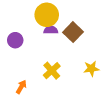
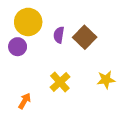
yellow circle: (47, 15) -> (28, 22), moved
purple semicircle: (51, 30) -> (59, 35), turned -80

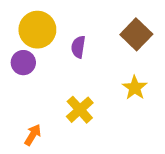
brown square: (85, 37) -> (136, 34), moved
yellow star: (106, 80) -> (135, 88), moved, turned -30

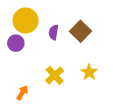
brown square: (136, 34) -> (81, 31), moved
yellow star: (135, 88) -> (89, 72), moved

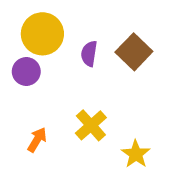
yellow star: (89, 72) -> (136, 154), moved
orange arrow: (22, 93) -> (37, 140), moved

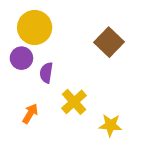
purple semicircle: (89, 54) -> (46, 73), moved
yellow star: (136, 154) -> (110, 125), turned -30

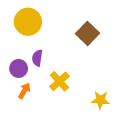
purple circle: (21, 58) -> (19, 68), moved
yellow star: (110, 125) -> (100, 100), moved

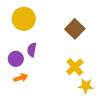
yellow cross: (59, 81) -> (75, 67), moved
orange arrow: (24, 91) -> (21, 78), turned 40

